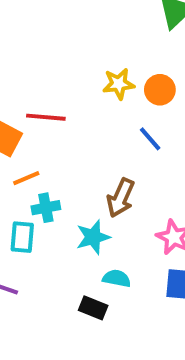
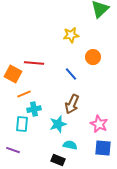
yellow star: (119, 84) -> (71, 35), moved
orange circle: (160, 90) -> (93, 57), moved
blue line: (150, 139) -> (71, 74), moved

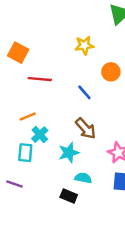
orange square: (13, 74) -> (18, 53), moved
brown arrow: (72, 104) -> (86, 129), turned -66
cyan cross: (34, 109) -> (40, 135), turned -32

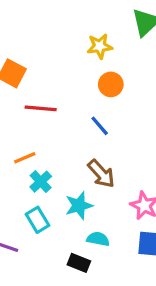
yellow star: (84, 45) -> (100, 46), moved
orange circle: (111, 72) -> (111, 84), moved
cyan rectangle: (25, 153) -> (38, 220), moved, turned -36

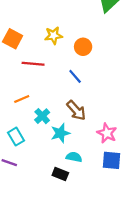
yellow star: (100, 46) -> (54, 35), moved
cyan cross: (41, 182) -> (42, 116), moved
cyan rectangle: (38, 220) -> (16, 137), moved

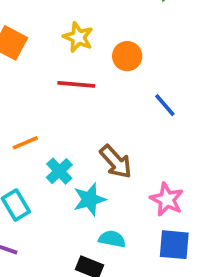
yellow star: (54, 35) -> (78, 37), turned 30
red line: (33, 64) -> (76, 84), moved
blue line: (75, 76) -> (165, 105), moved

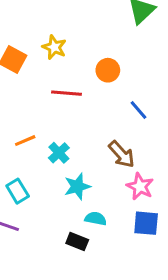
yellow star: (78, 37) -> (54, 47), moved
brown arrow: (116, 162) -> (122, 154), moved
cyan cross: (59, 171) -> (59, 153), moved

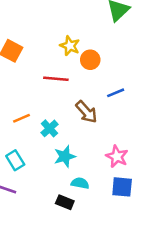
yellow star: (54, 47) -> (70, 46), moved
blue line: (138, 110) -> (116, 93), turned -72
brown arrow: (122, 154) -> (86, 112), moved

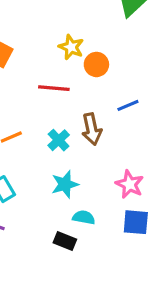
brown arrow: (86, 112) -> (92, 129), turned 30
cyan cross: (50, 128) -> (59, 140), moved

